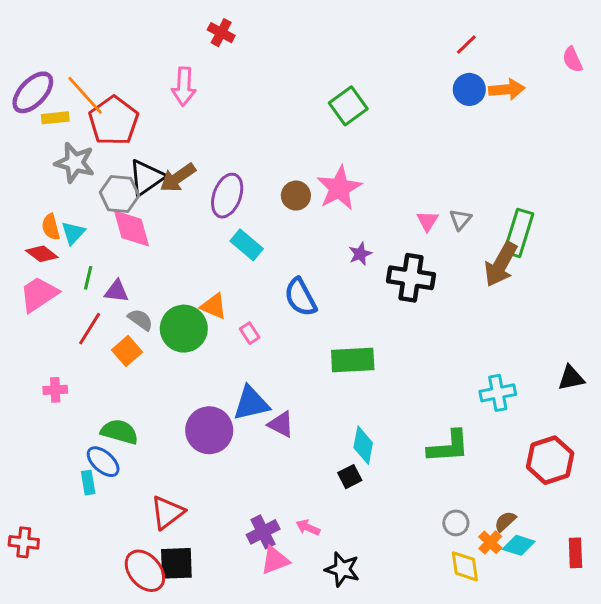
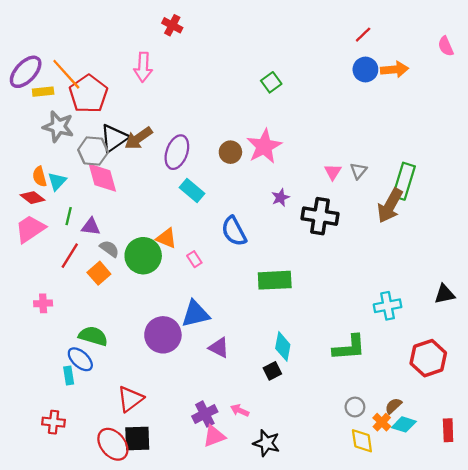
green square: (348, 106) -> (271, 82), size x0.7
purple triangle: (281, 424) -> (219, 348), moved
red cross: (24, 542) -> (54, 422), moved

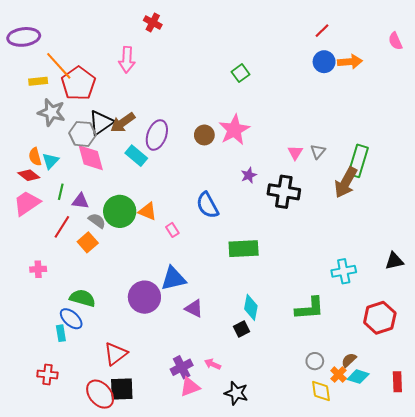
purple ellipse: (26, 72) -> (24, 37), moved, turned 40
cyan rectangle: (192, 191) -> (136, 156), moved
green circle: (143, 256) -> (120, 211), moved

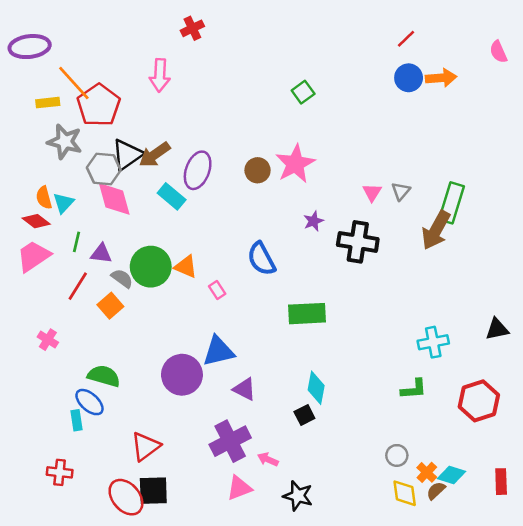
red cross: (153, 22) -> (192, 28), turned 36
pink cross: (38, 269) -> (48, 340), turned 35
green L-shape: (310, 308) -> (414, 389), moved, size x0.7
brown semicircle: (349, 360) -> (436, 491), moved
purple cross: (182, 367) -> (230, 441), moved, size x1.4

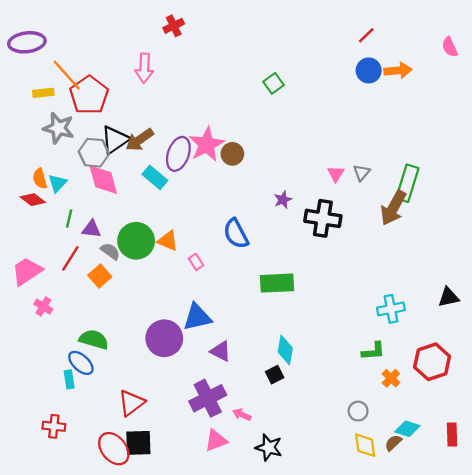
pink star: (295, 164) -> (207, 144), moved
pink trapezoid: (34, 256) -> (27, 271), moved
orange cross: (427, 472) -> (391, 378), moved

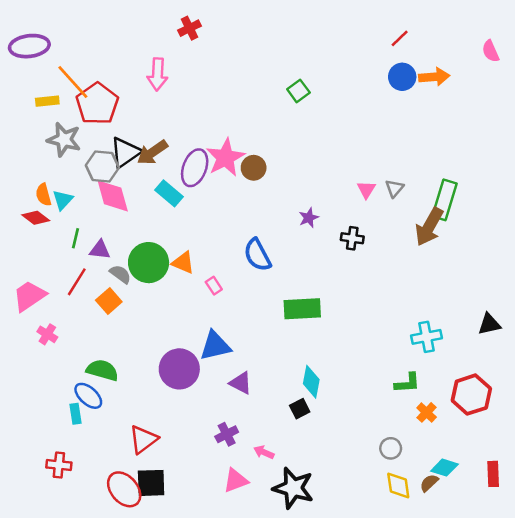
black cross: (323, 218) -> (352, 238), size x0.6
purple cross: (208, 398) -> (227, 434), size x0.6
black star: (269, 447) -> (293, 488), size x1.4

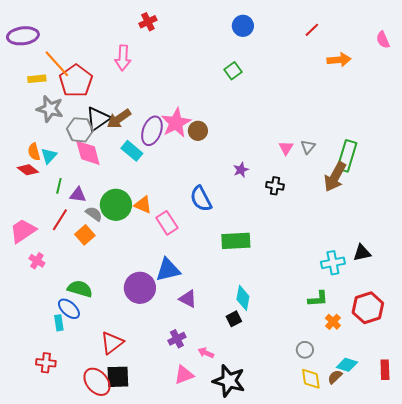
blue circle: (402, 77) -> (243, 26), moved
pink rectangle: (214, 286) -> (167, 223), size x1.6
black triangle: (489, 324) -> (362, 253), moved

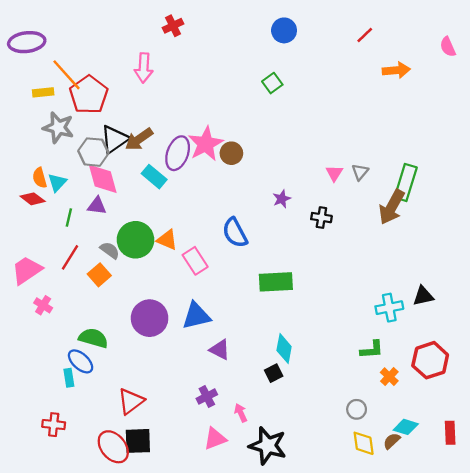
purple triangle: (78, 195) -> (97, 206), moved
purple circle: (140, 288) -> (150, 318), moved
pink arrow: (206, 353) -> (241, 413), turned 42

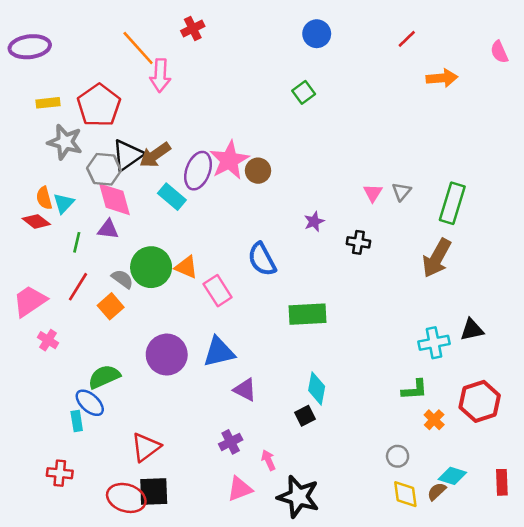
orange line: (66, 75) -> (138, 48), moved
brown arrow: (392, 207) -> (437, 258), moved
green semicircle: (93, 338) -> (104, 377), turned -40
red ellipse: (113, 447) -> (126, 498), turned -32

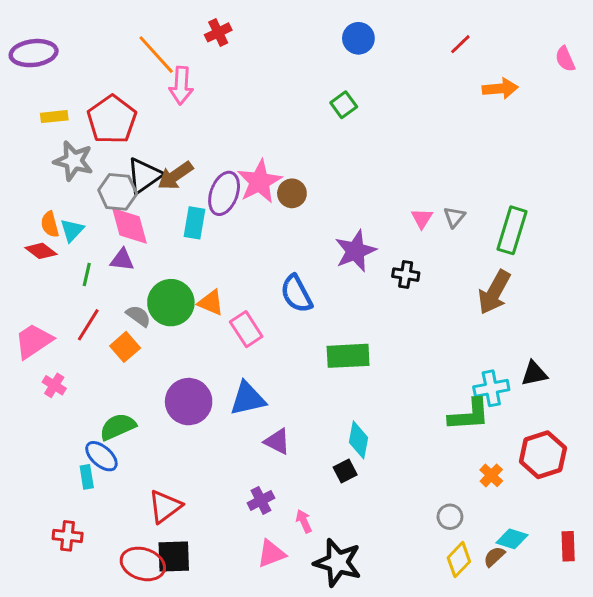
cyan rectangle: (172, 197) -> (195, 223), turned 60
purple star: (314, 221) -> (355, 251), size x1.8
green L-shape: (415, 390) -> (469, 415), moved, size x1.4
yellow diamond: (405, 494) -> (459, 560), turned 52

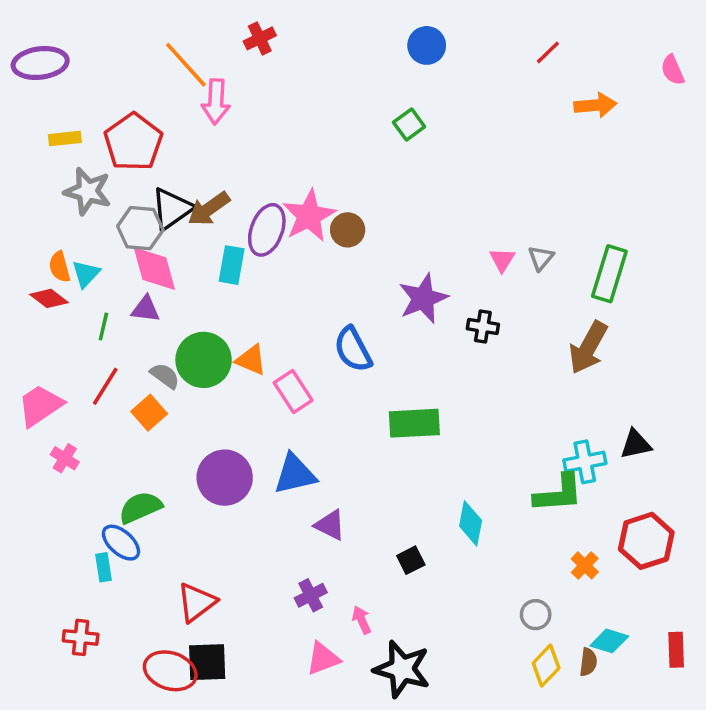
cyan diamond: (358, 440) -> (471, 523), moved
brown semicircle: (494, 557) -> (588, 662), turned 140

